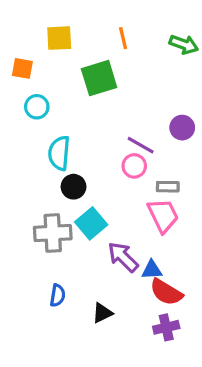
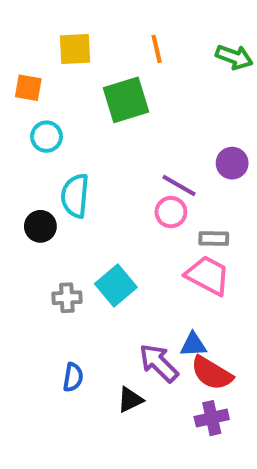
black circle: (74, 187) -> (40, 226), moved
pink trapezoid: (163, 215) -> (208, 275), turned -36
gray cross: (53, 233) -> (67, 298), size x0.6
purple arrow: (123, 257) -> (159, 363), moved

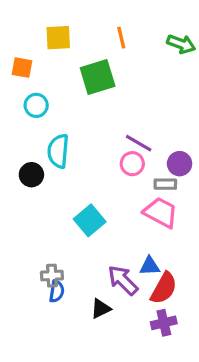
purple circle: (232, 163) -> (180, 164), moved
gray cross: (67, 298) -> (52, 276), moved
red semicircle: (212, 373) -> (164, 288), turned -92

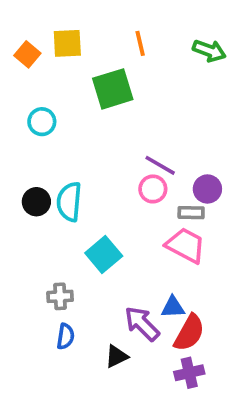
orange square: (22, 68) -> (27, 54), moved, turned 30
cyan semicircle: (58, 151) -> (69, 202), moved
gray cross: (52, 276) -> (60, 296), moved

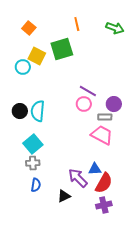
yellow square: (67, 43) -> (37, 56), moved, turned 30
orange square: (27, 54) -> (29, 28), moved
cyan square: (104, 254) -> (33, 144), moved

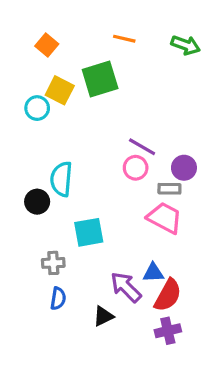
orange line: (77, 24) -> (124, 39), turned -64
black circle: (20, 111) -> (37, 202), moved
cyan square: (33, 144) -> (89, 232), moved, turned 30

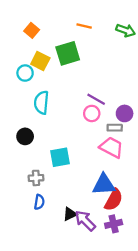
cyan semicircle: (61, 179) -> (41, 103), moved
blue triangle: (153, 273) -> (104, 185), size x1.6
purple arrow: (126, 287) -> (85, 221), moved

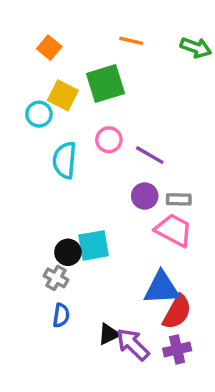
pink circle: (92, 113) -> (109, 140), moved
purple circle: (125, 113) -> (145, 196), moved
black circle: (25, 136) -> (68, 252), moved
gray cross: (36, 178) -> (56, 278), turned 32

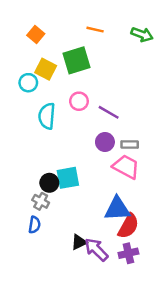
blue semicircle: (61, 315) -> (34, 225), moved

